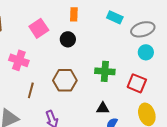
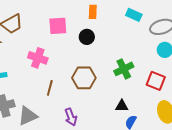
pink square: (39, 28) -> (58, 26), turned 30
green cross: (105, 71) -> (124, 69), turned -30

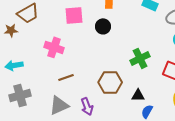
brown hexagon: (84, 78) -> (110, 82), moved
brown line: (50, 88) -> (66, 77), turned 56
gray triangle: (28, 116) -> (59, 105), moved

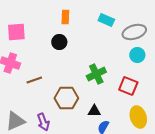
pink square: (74, 15) -> (16, 32), moved
brown line: (66, 77) -> (34, 80), moved

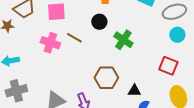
green cross: (96, 74) -> (123, 40), moved, turned -30
brown line: (34, 80) -> (74, 38), moved, turned 49

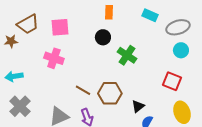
brown line: (74, 38) -> (83, 90), moved
gray cross: (16, 91) -> (20, 106), turned -30
black triangle: (134, 91) -> (138, 106), turned -40

